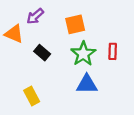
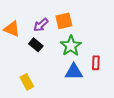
purple arrow: (35, 16) -> (41, 25), moved
red rectangle: (113, 51) -> (96, 63), moved

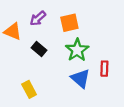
purple arrow: (41, 25) -> (38, 18), moved
blue triangle: (74, 72) -> (80, 78), turned 42

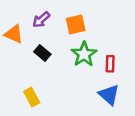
red rectangle: (104, 69) -> (110, 64), moved
blue triangle: (80, 78) -> (109, 95), moved

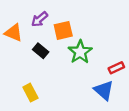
orange square: (76, 25) -> (63, 30), moved
red rectangle: (110, 64) -> (116, 68), moved, turned 63

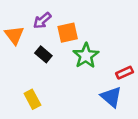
orange triangle: (14, 33) -> (14, 35), turned 30

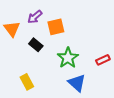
green star: (86, 56) -> (68, 58), moved
blue triangle: (111, 97) -> (77, 83), moved

